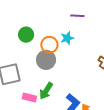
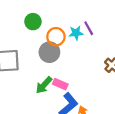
purple line: (77, 16) -> (89, 28), moved, turned 48
pink rectangle: (29, 98) -> (60, 84), moved

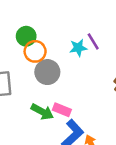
orange circle: (56, 37) -> (35, 51), moved
green arrow: (44, 85) -> (42, 112), turned -102

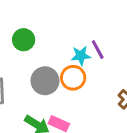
orange circle: (35, 51) -> (73, 78), moved

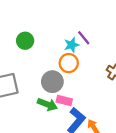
gray circle: (45, 81) -> (52, 82), moved

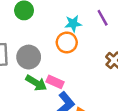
purple line: (84, 38) -> (103, 18), moved
gray circle: (52, 82) -> (29, 57), moved

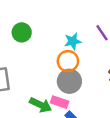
gray circle: (29, 57) -> (69, 81), moved

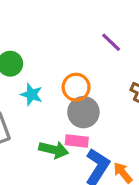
cyan star: (73, 41) -> (32, 94), moved, turned -30

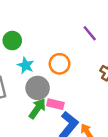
gray circle: (83, 112) -> (38, 88), moved
green arrow: (54, 150) -> (37, 109), turned -75

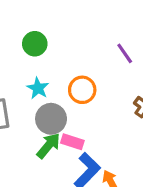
green circle: (12, 41) -> (35, 44), moved

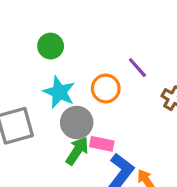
purple line: (125, 53) -> (137, 68), moved
cyan star: (38, 88) -> (59, 92), size x1.4

